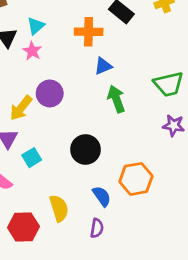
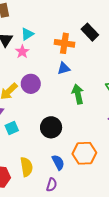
blue triangle: (103, 66) -> (64, 68), moved

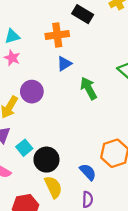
cyan triangle: (27, 34) -> (12, 36), turned 32
black circle: (51, 127) -> (46, 160), moved

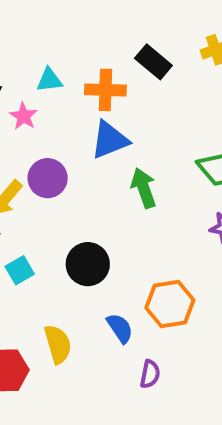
cyan triangle: (12, 36) -> (49, 80), moved
blue triangle: (64, 64) -> (110, 140), size x1.5
black circle: (46, 160) -> (88, 264), moved
purple semicircle: (88, 199) -> (150, 374), moved

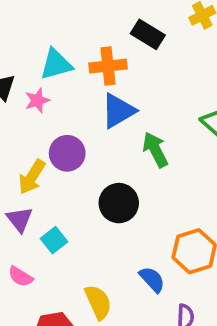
cyan triangle: (49, 80) -> (56, 64), size x1.4
pink star: (23, 116) -> (37, 100), turned 30
black circle: (88, 264) -> (119, 203), moved

